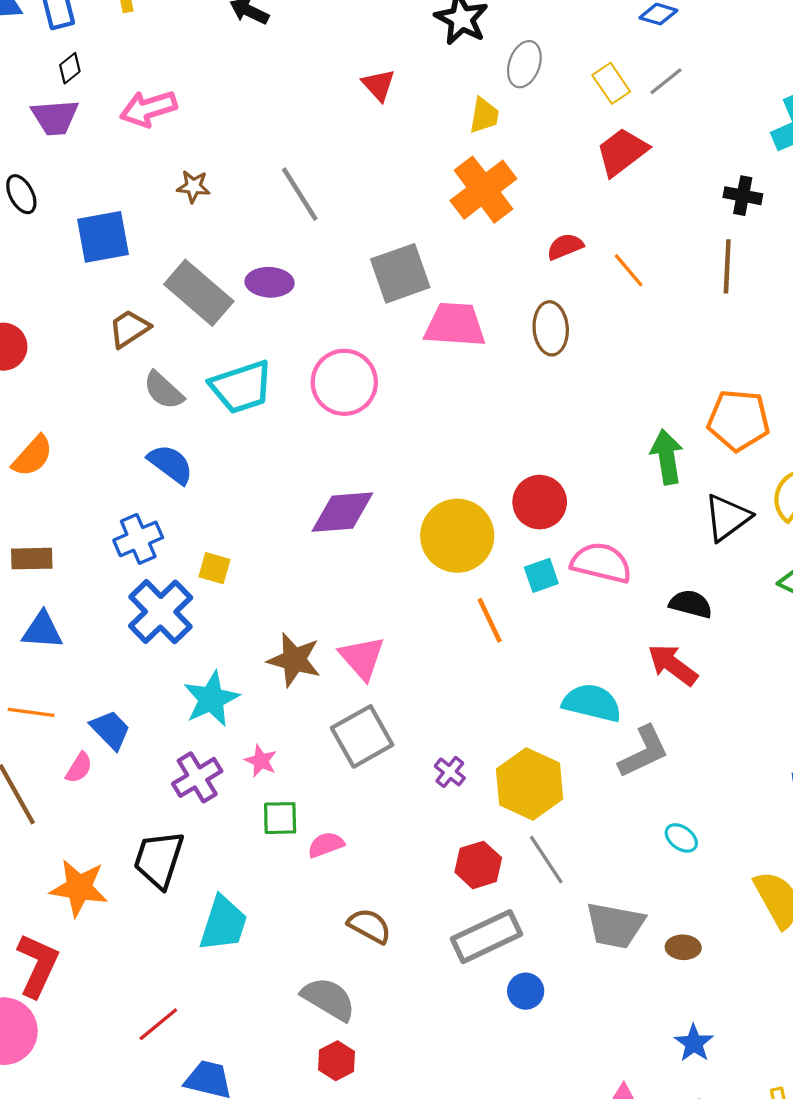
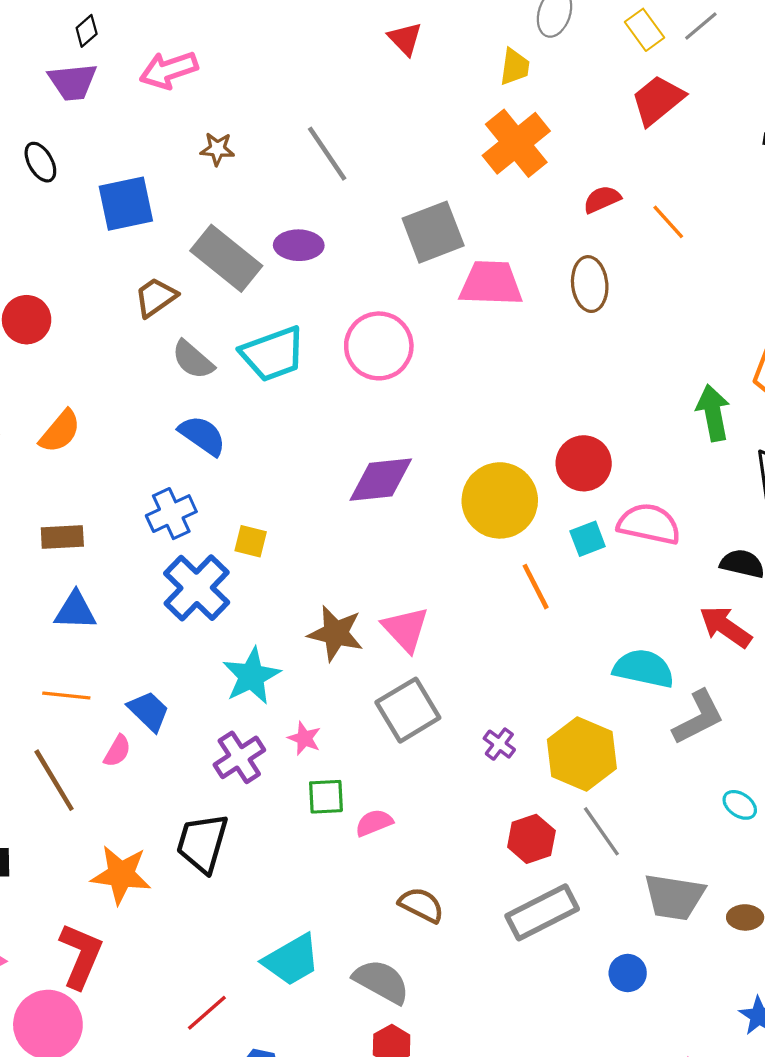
cyan trapezoid: (223, 924) -> (292, 960), moved, turned 44
blue circle: (526, 991) -> (628, 973), moved

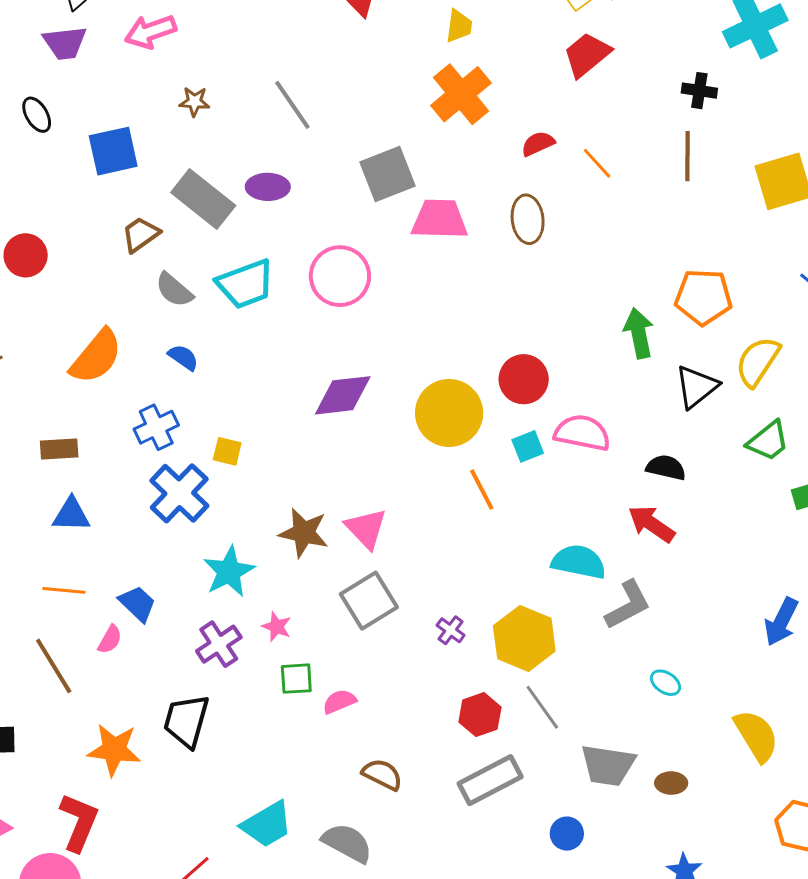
orange semicircle: (60, 431) -> (96, 357), moved, size x1.4
blue semicircle: (202, 435) -> (183, 357), size x0.7

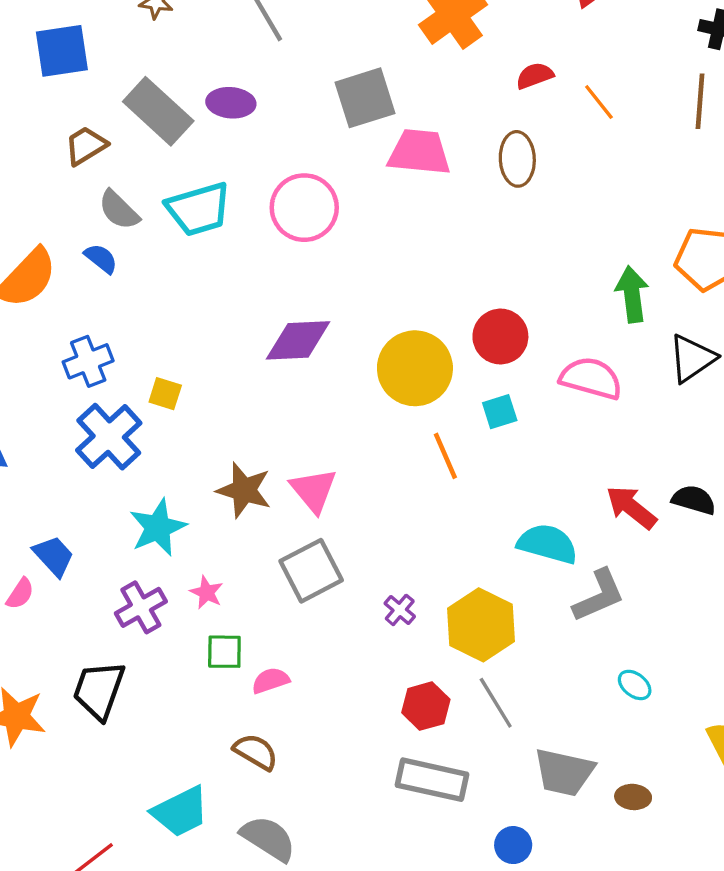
blue semicircle: (183, 357) -> (101, 258), moved
pink semicircle: (582, 433) -> (591, 378), moved
black semicircle: (666, 467) -> (694, 500), moved
brown semicircle: (382, 774) -> (256, 752), moved
gray rectangle: (490, 780) -> (432, 780), turned 36

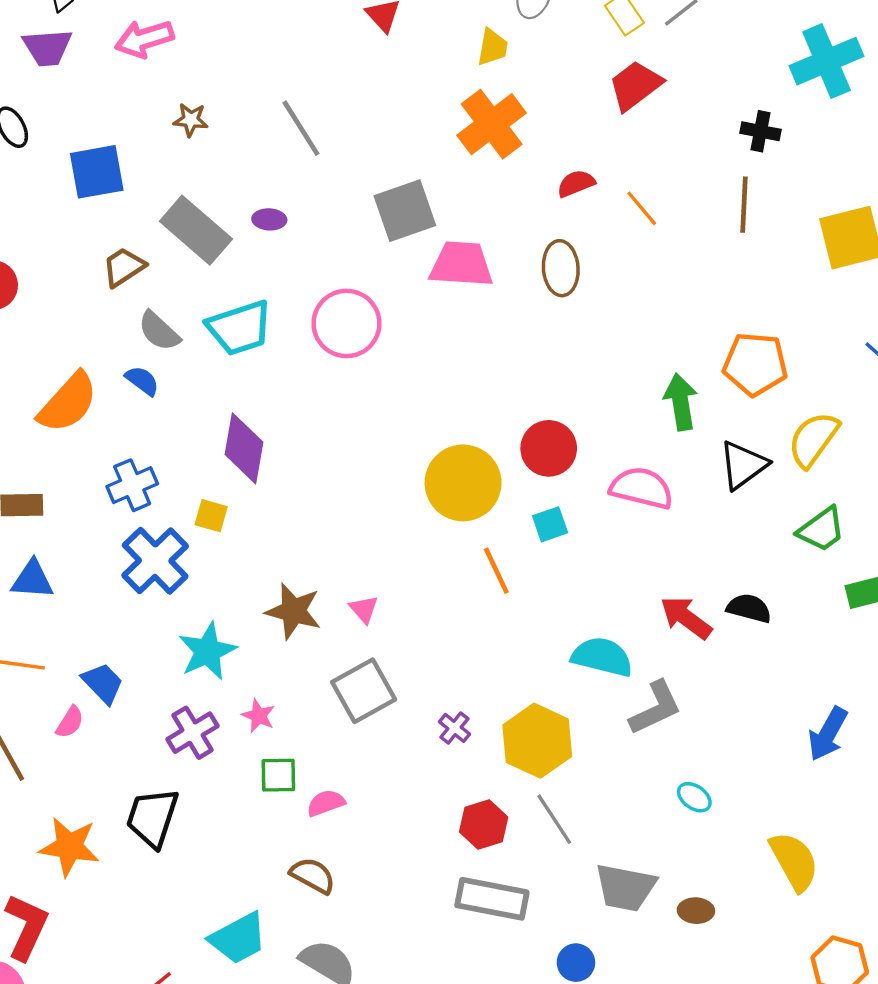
purple ellipse: (231, 103) -> (269, 219), size x0.7
purple diamond: (298, 340) -> (244, 448), moved, turned -76
pink triangle: (314, 490) -> (364, 609), size x0.6

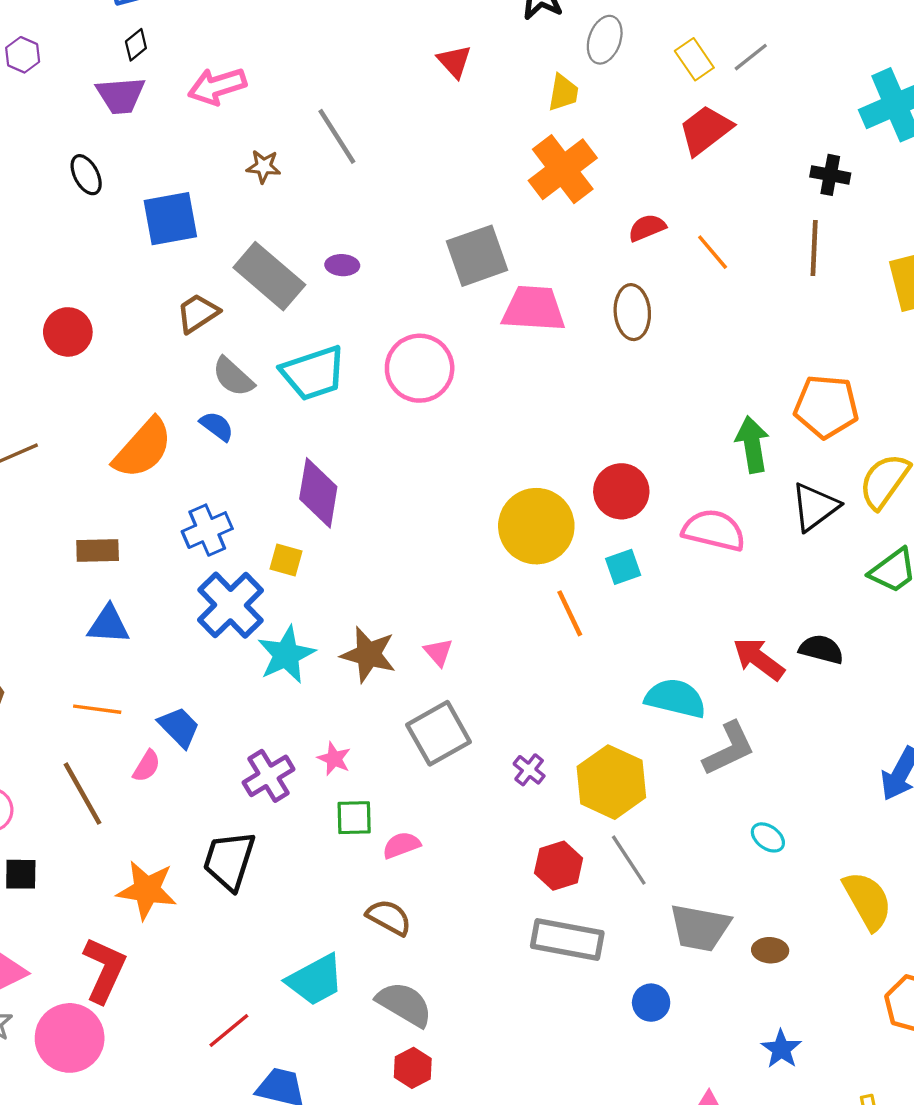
gray line: (301, 128) -> (337, 136), moved
cyan star: (207, 651) -> (286, 655), moved

